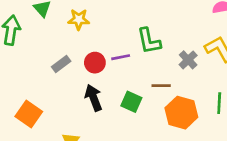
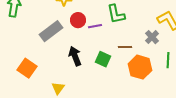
gray cross: (188, 60) -> (152, 37), moved
red circle: (95, 63) -> (78, 20), moved
gray rectangle: (61, 64) -> (51, 31), size x1.6

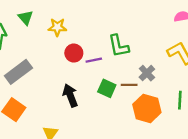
gray rectangle: (51, 31) -> (18, 72), moved
gray cross: (152, 37) -> (147, 73), moved
green square: (103, 59) -> (107, 88), moved

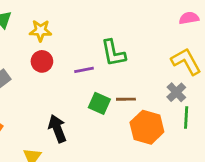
red circle: (74, 53) -> (42, 61), moved
gray cross: (147, 73) -> (176, 92), moved
black arrow: (70, 95) -> (57, 129), moved

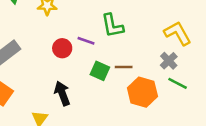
red circle: (42, 61) -> (62, 48), moved
purple line: (84, 70) -> (86, 41), turned 30
green line: (186, 117) -> (178, 83), turned -66

